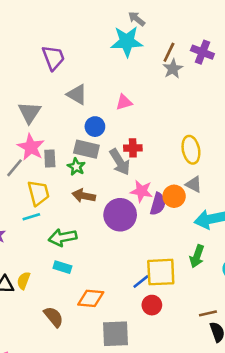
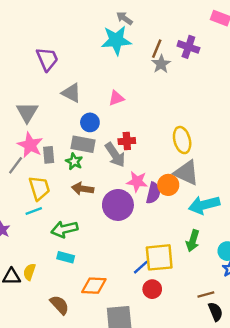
gray triangle: (194, 184) -> (186, 173), size x1.6

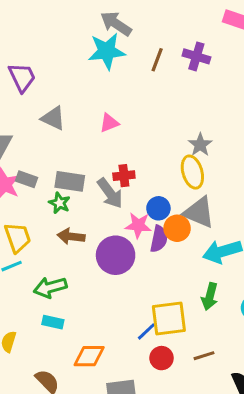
gray arrow: (124, 18) -> (116, 24), size x1.5
gray star: (161, 64) -> (200, 145), moved
blue circle: (90, 122) -> (158, 208), moved
gray rectangle: (49, 155) -> (26, 179), moved, turned -63
brown line: (206, 294) -> (204, 356), moved

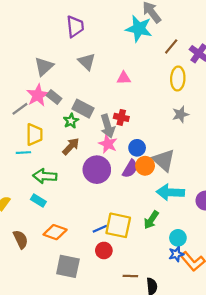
yellow ellipse: (192, 172) -> (178, 79), moved
pink star: (138, 225) -> (108, 144), moved
brown arrow: (71, 236) -> (71, 146), turned 108
brown line: (204, 356) -> (130, 276), moved

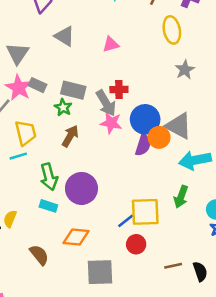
blue circle: (137, 148) -> (145, 119), size x1.5
purple circle: (97, 170) -> (81, 188), moved
green arrow: (45, 176) -> (49, 177), turned -95

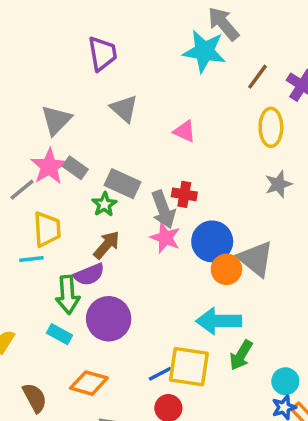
pink triangle: (111, 44) -> (185, 131), turned 30
purple semicircle: (143, 145) -> (89, 274), moved, turned 40
cyan arrow: (195, 160) -> (219, 321), moved

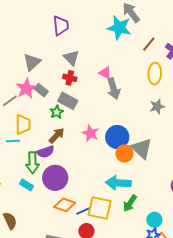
red cross: (184, 194) -> (70, 78), moved
gray arrow: (163, 209) -> (114, 89), moved
orange diamond: (89, 383) -> (65, 205), moved

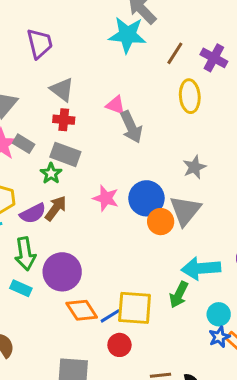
gray star: (157, 106) -> (194, 167), moved
gray triangle: (142, 148) -> (185, 210), turned 35
purple semicircle: (46, 152) -> (33, 213), moved
cyan arrow: (118, 183) -> (201, 268), moved
orange diamond: (65, 205) -> (82, 310), turned 45

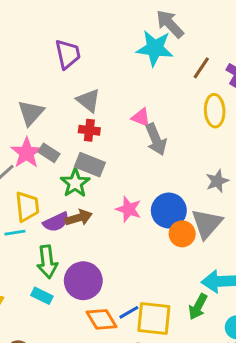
green star: (51, 173) -> (75, 183), size x1.4
brown arrow: (56, 208) -> (79, 218), turned 35
blue line: (110, 316) -> (129, 312), moved

